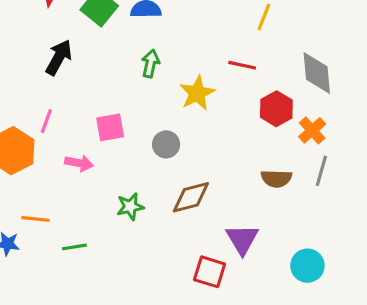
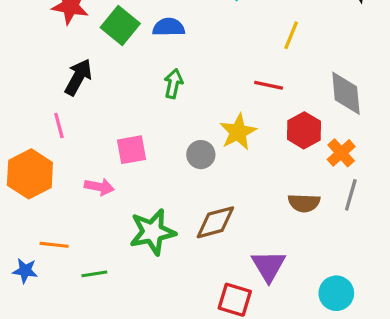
yellow star: (197, 93) -> (238, 132), moved
pink line: (46, 121) -> (59, 126), moved, turned -35
gray circle: (166, 144) -> (201, 155), moved
green star: (130, 207) -> (152, 232), size x1.6

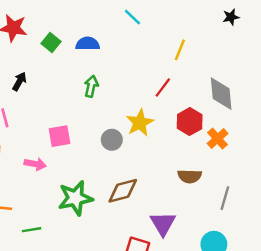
green square: (120, 26) -> (51, 43), size x0.7
black arrow: (78, 77) -> (19, 81), size x0.7
red line: (269, 85) -> (163, 87), turned -65
gray line: (351, 195) -> (225, 198), moved

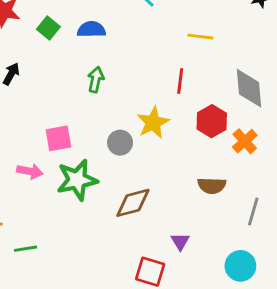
yellow line: (180, 50) -> (200, 37), turned 75
red line: (163, 87) -> (180, 81), turned -30
green star: (75, 198) -> (77, 180), moved
purple triangle: (163, 224) -> (180, 242), size x0.6

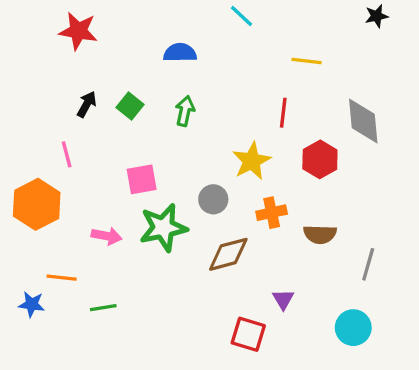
green square: (48, 28) -> (130, 106), moved
orange cross: (245, 141) -> (272, 213), moved, turned 30
gray circle: (120, 143) -> (213, 199), moved
pink arrow: (30, 171) -> (107, 236), moved

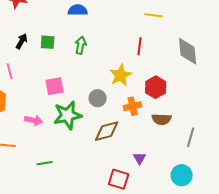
green square: (130, 106) -> (48, 42), turned -35
red hexagon: (320, 159) -> (156, 87), moved
green line: (103, 308) -> (45, 163), moved

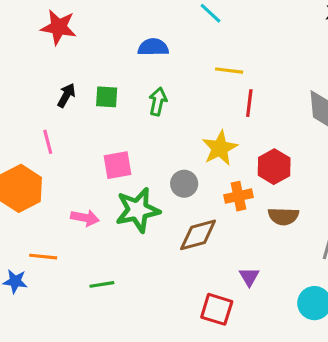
yellow line: (154, 15) -> (229, 71), moved

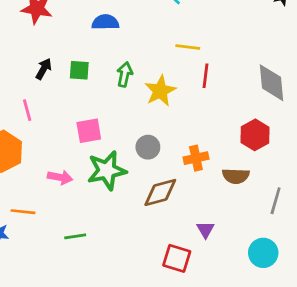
blue semicircle: (153, 47) -> (105, 22), moved
yellow star: (220, 148) -> (160, 91), moved
red hexagon: (274, 167) -> (255, 135), moved

